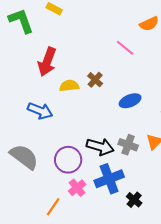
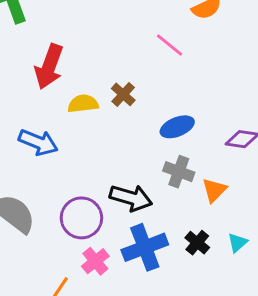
gray cross: (128, 145) -> (179, 172), moved
black cross: (134, 200) -> (197, 243), moved

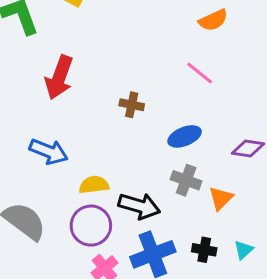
pink line: (169, 45) -> (200, 73), moved
brown cross: (123, 94) -> (132, 105), turned -30
yellow semicircle: (83, 104) -> (94, 185), moved
black cross: (197, 243) -> (204, 250), turned -30

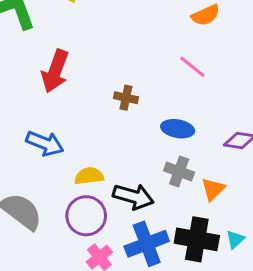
blue ellipse: (185, 136) -> (178, 129), turned 32
black cross: (204, 250) -> (197, 239), size x1.8

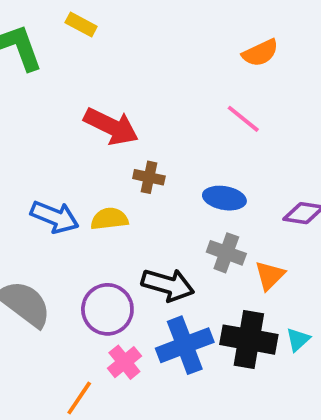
red arrow: (55, 71) -> (111, 126), moved, turned -84
brown cross: (126, 98) -> (149, 177), moved
yellow semicircle: (89, 176) -> (109, 219), moved

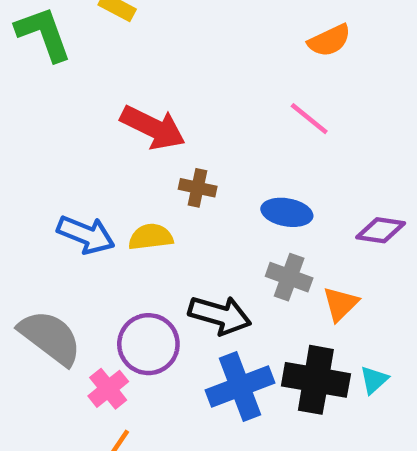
pink cross: (124, 362) -> (108, 389), moved

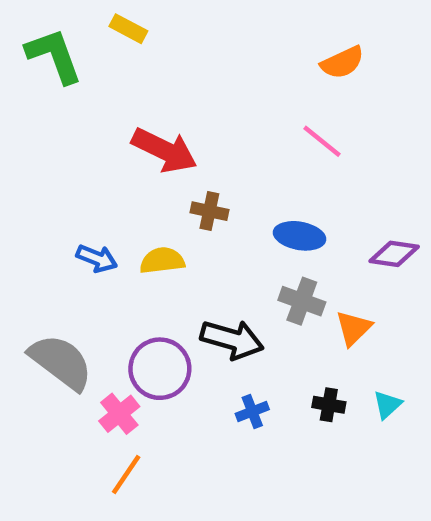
blue arrow: (86, 235) -> (97, 258), size x0.7
black cross: (316, 380) -> (329, 405), size x0.5
blue cross: (240, 387) -> (252, 411), size x0.5

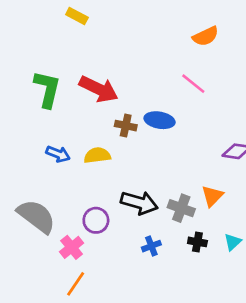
green L-shape: (54, 56) -> (47, 89), moved, turned 33
blue ellipse: (300, 236) -> (160, 120), moved
gray cross: (302, 301) -> (181, 208), moved
purple circle: (160, 369) -> (96, 220), size x0.7

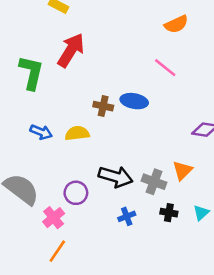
red arrow: (99, 89) -> (71, 50), moved, turned -84

